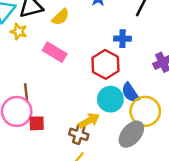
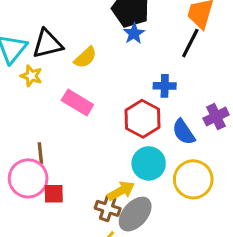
blue semicircle: (130, 93) -> (184, 132), moved
gray ellipse: (131, 134) -> (135, 214), moved

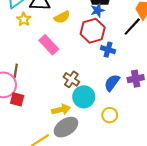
red hexagon: (142, 119) -> (93, 31), moved
blue semicircle: (184, 132) -> (112, 83), turned 54
yellow circle: (193, 179) -> (110, 115), size x0.6
brown cross: (108, 208) -> (71, 79), moved

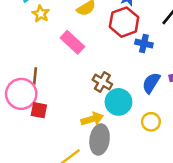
gray ellipse: (66, 127) -> (100, 140), turned -45

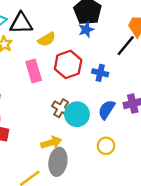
red hexagon: (124, 22) -> (68, 64), moved
pink rectangle: (72, 42) -> (34, 71), turned 30
cyan circle: (118, 102) -> (77, 114), moved

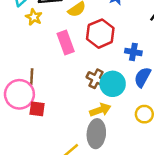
blue cross: (100, 73) -> (133, 52), moved
yellow arrow: (51, 143) -> (100, 110), moved

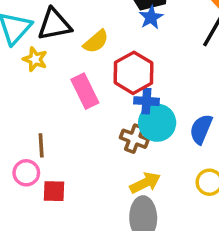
blue cross: (133, 52) -> (146, 101), moved
cyan circle: (113, 84) -> (157, 123), moved
pink circle: (19, 94) -> (26, 173), size x0.6

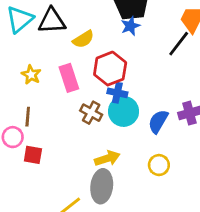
yellow star: (35, 59) -> (31, 75), moved
brown cross: (134, 139) -> (91, 113), moved

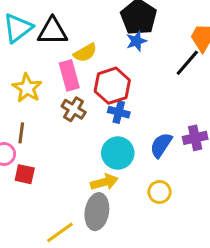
yellow star: (31, 75) -> (27, 88), size x1.4
pink rectangle: (69, 78) -> (69, 75), moved
cyan circle: (124, 111) -> (118, 153), moved
brown cross: (91, 113) -> (74, 109), moved

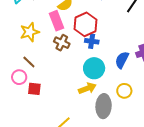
yellow star: (27, 88) -> (30, 32), turned 30
brown line: (21, 133) -> (29, 62), turned -48
gray ellipse: (97, 212) -> (104, 106), moved

